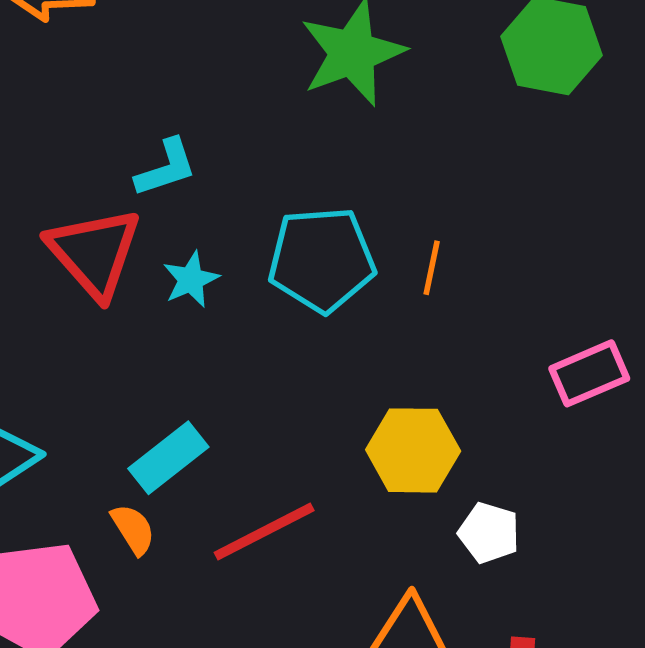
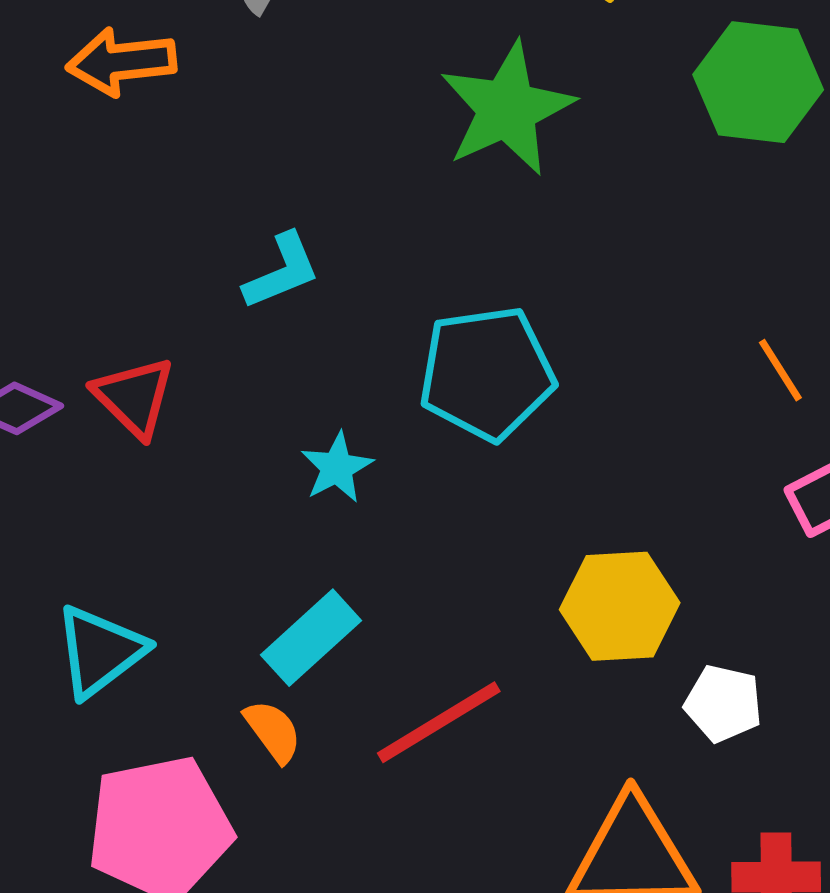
red triangle: (94, 253) -> (134, 397), moved, size x0.7
orange line: (432, 268) -> (780, 370), moved, turned -40
cyan star: (191, 279) -> (337, 468), moved

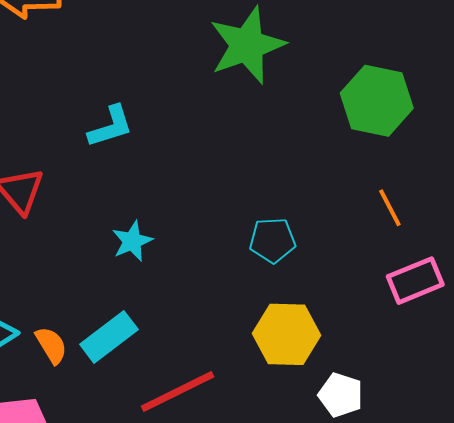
green hexagon: (758, 82) -> (377, 101), moved
cyan pentagon: (487, 373) -> (273, 240), moved, size x0.6
orange semicircle: (273, 731) -> (51, 345), moved

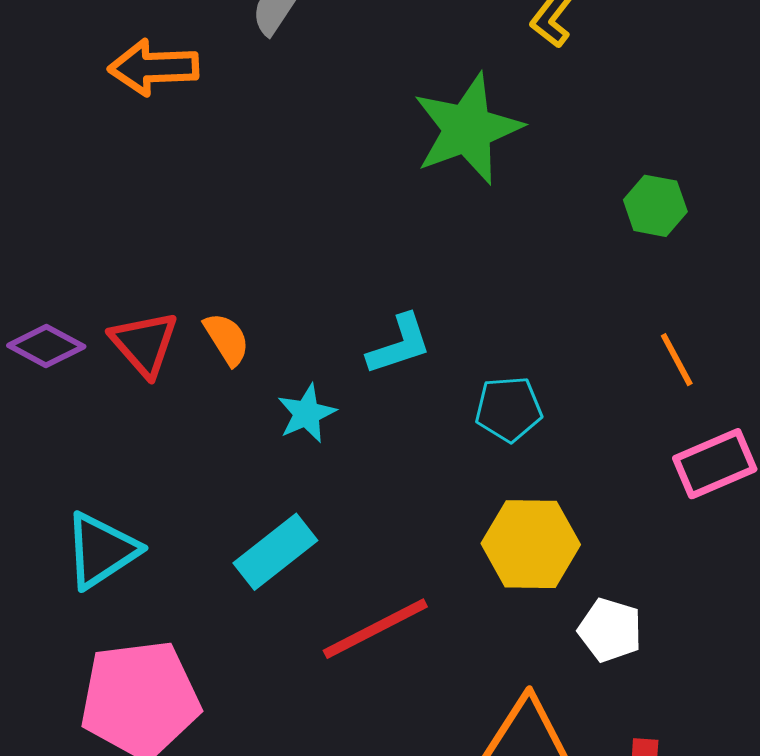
green hexagon: (377, 101) -> (655, 206), size x0.6
cyan L-shape: (111, 127) -> (399, 345), moved
orange semicircle: (51, 345) -> (227, 339), moved

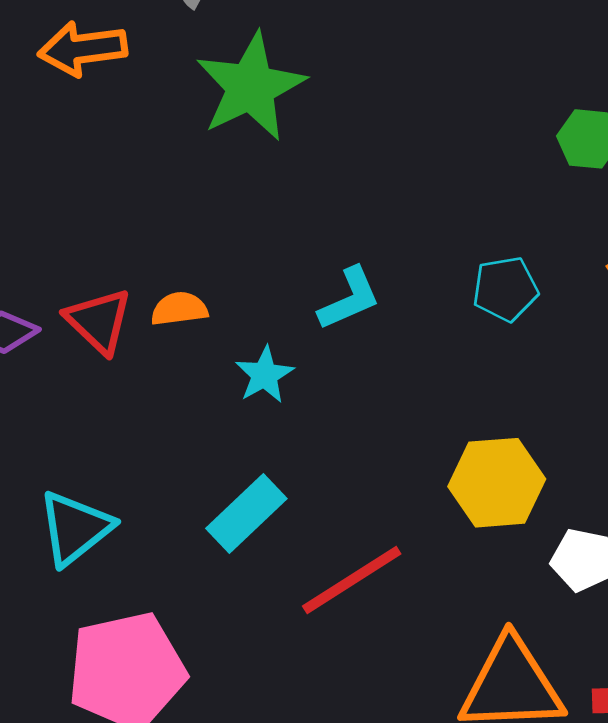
green star: (467, 129) -> (251, 87), moved
orange semicircle: (227, 339) -> (179, 309), turned -60
cyan pentagon: (509, 409) -> (505, 289), moved

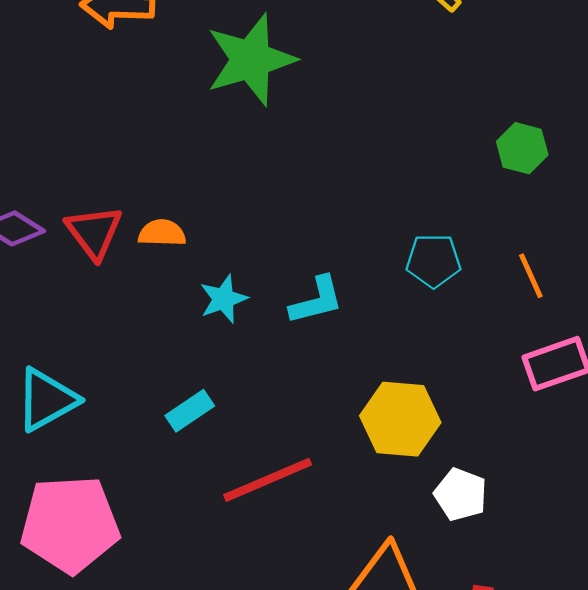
cyan L-shape: (349, 299) -> (316, 300), moved
cyan rectangle: (246, 513) -> (190, 411), size x0.7

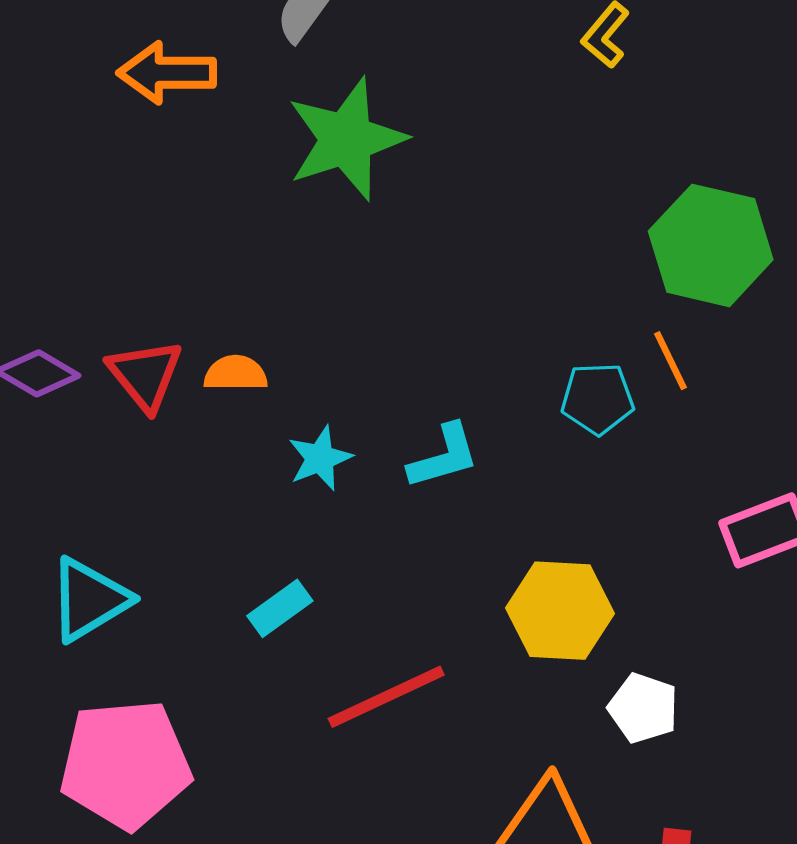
green hexagon: (522, 148) -> (711, 245), size x1.8
orange line: (531, 276) -> (670, 361), moved

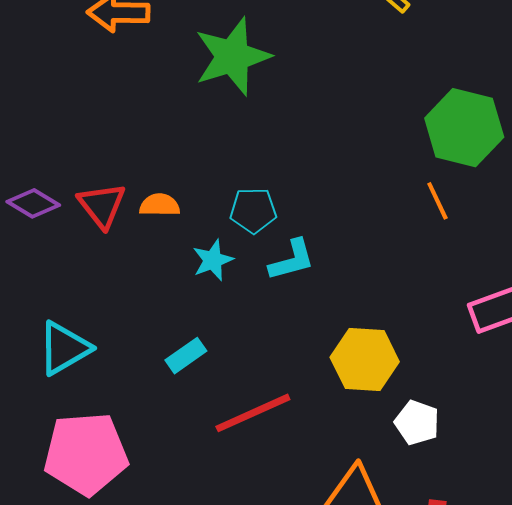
cyan pentagon: (598, 399) -> (253, 211), moved

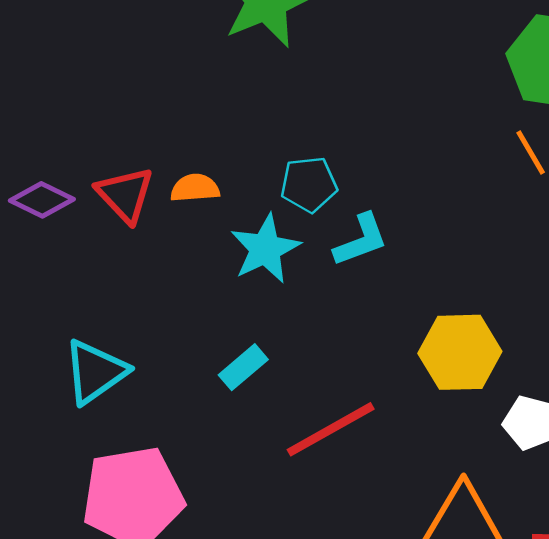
cyan star: (213, 260) -> (265, 249), size x1.4

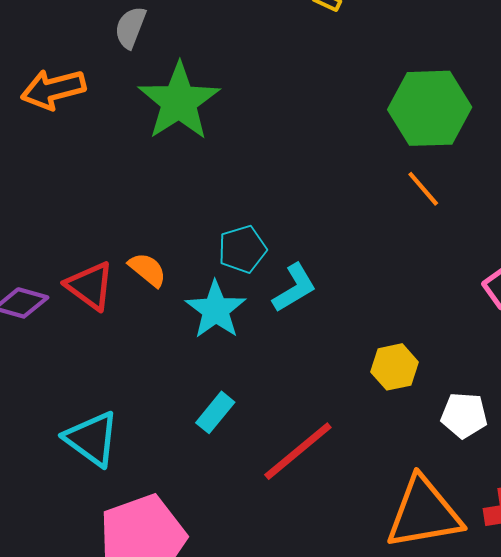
orange semicircle: (195, 188) -> (147, 270), turned 54
yellow hexagon: (460, 352) -> (395, 367), size x0.7
cyan triangle: (95, 372) -> (92, 439), turned -38

